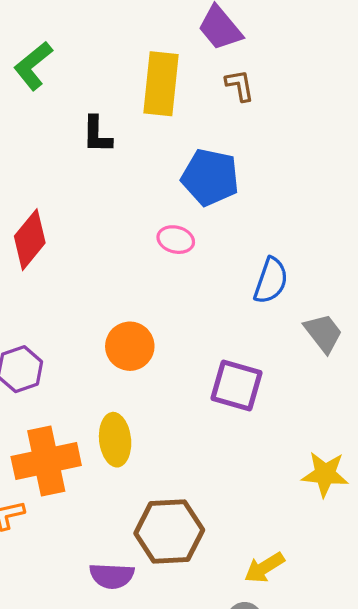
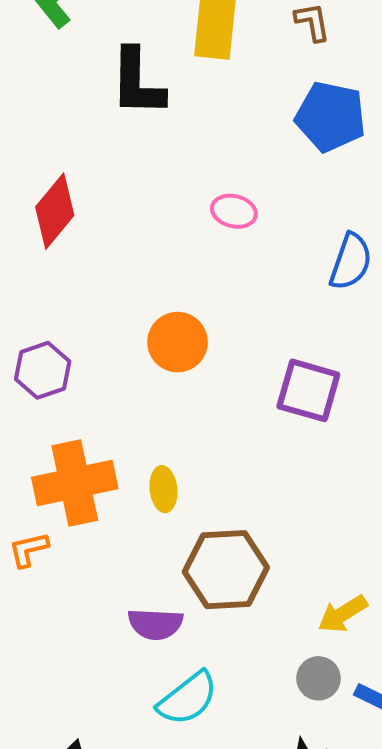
black L-shape: (97, 135) -> (137, 82), size x1.5
blue pentagon: (210, 177) -> (331, 117), moved
yellow ellipse: (115, 440) -> (163, 489), moved, size x0.7

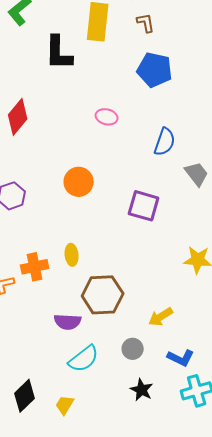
orange cross: (75, 483) -> (35, 267), moved, size x0.7
gray circle: (318, 678) -> (133, 349), moved

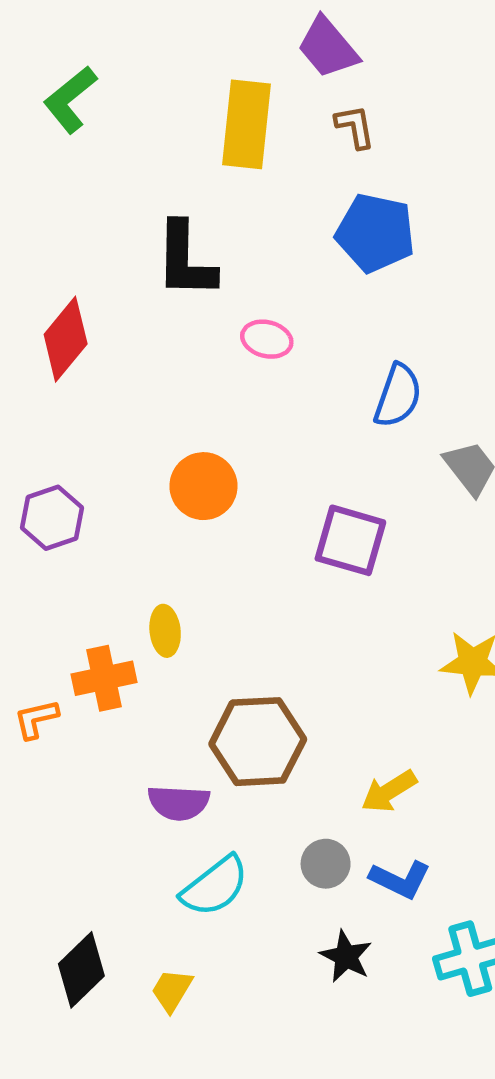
black L-shape: (59, 53) -> (185, 260), moved
yellow ellipse: (72, 255) -> (165, 631), moved
blue L-shape: (181, 358) -> (400, 879), moved

